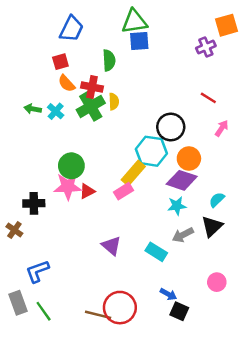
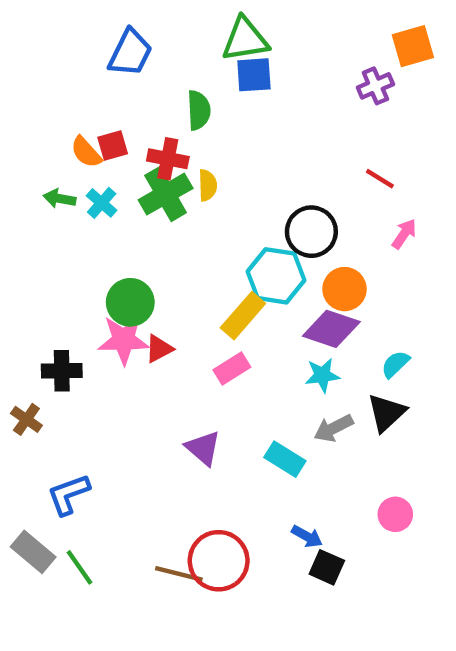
red square: (60, 62) -> (113, 145), moved
orange semicircle: (67, 83) -> (86, 152), moved
pink rectangle: (123, 191) -> (232, 369), moved
gray rectangle: (18, 303) -> (33, 552), turned -30

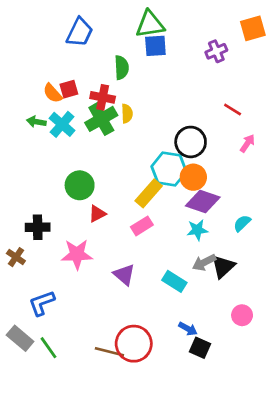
purple cross: (375, 86) -> (216, 51), moved
cyan cross: (102, 203) -> (62, 124), size x1.4
orange circle: (345, 289) -> (193, 177), moved
pink star: (124, 340) -> (77, 254), moved
black triangle: (386, 413) -> (223, 266), moved

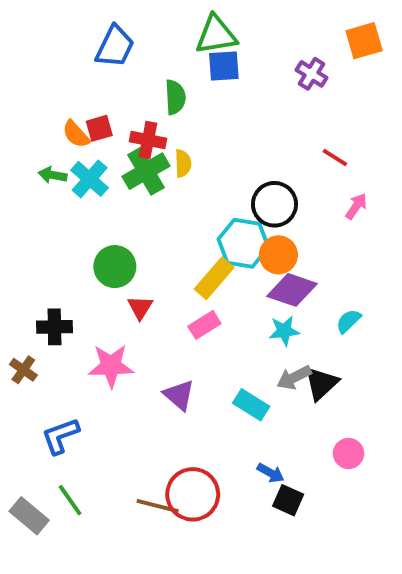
purple cross: (216, 51) -> (311, 74), turned -35
red triangle: (97, 214) -> (140, 307), turned -30
gray rectangle: (20, 338) -> (29, 516), moved

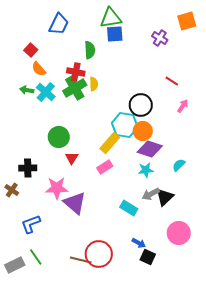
red square: (99, 128) -> (31, 50), moved, turned -32
purple triangle: (179, 395) -> (75, 203), moved, size x1.4
pink circle: (348, 453) -> (179, 233), size x1.5
gray rectangle: (29, 516) -> (15, 265), turned -66

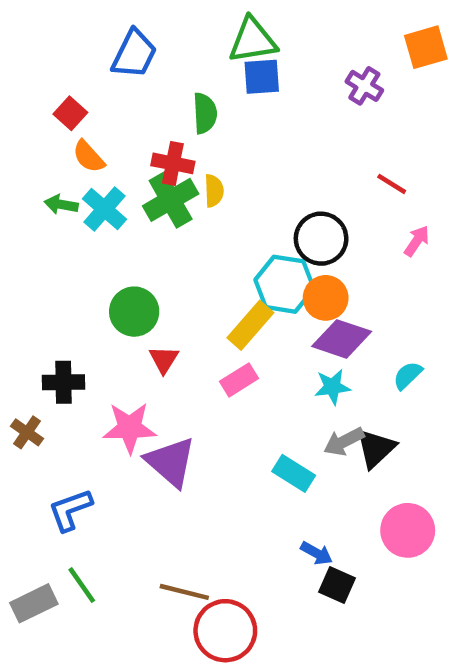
red circle: (99, 254) -> (225, 631), moved

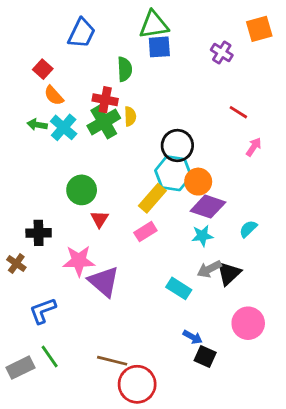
black circle: (321, 239) -> (177, 146), moved

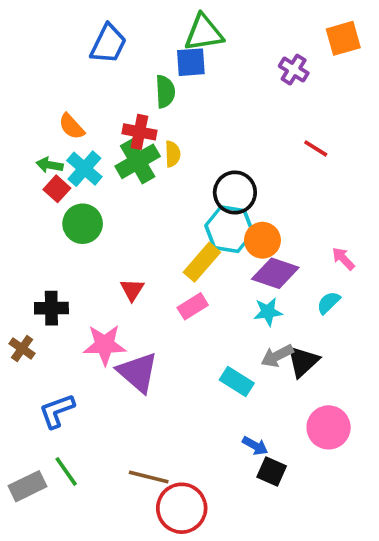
blue square: (159, 47) -> (191, 62), moved
red square: (43, 69) -> (57, 189), moved
pink arrow: (254, 147) -> (343, 259), moved, turned -78
green circle: (82, 190) -> (83, 224), moved

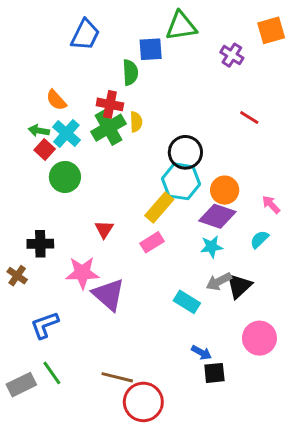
green triangle: (204, 33) -> (181, 26), moved
orange circle: (262, 240) -> (225, 190), moved
black square: (272, 471) -> (214, 373), turned -30

